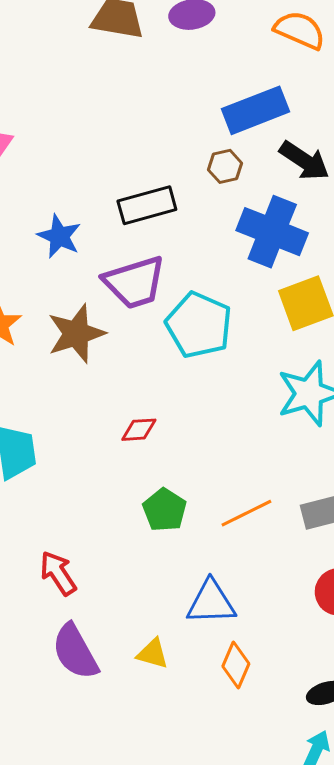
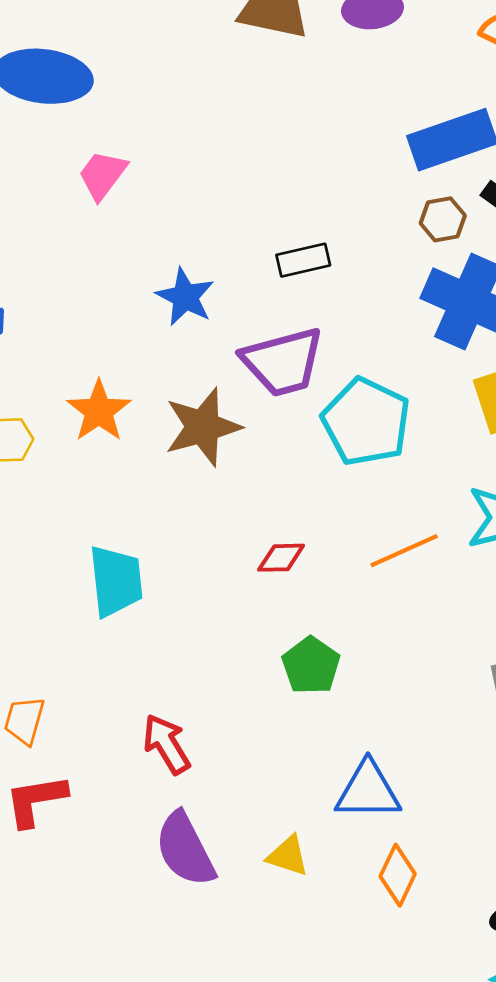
brown hexagon: (225, 166) -> (443, 219), moved
black rectangle: (147, 205) -> (303, 260), size x0.7
orange line: (246, 513) -> (404, 551), moved

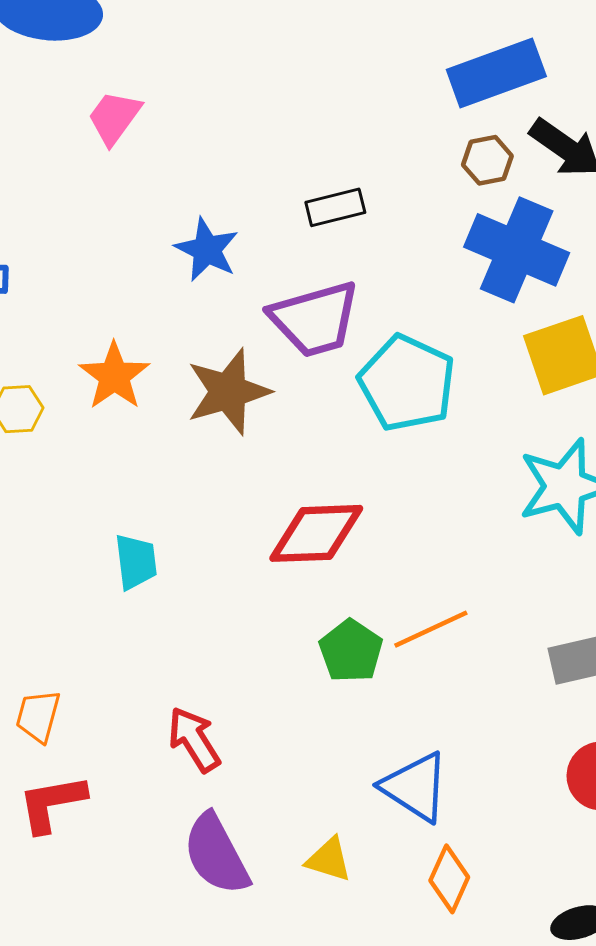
orange line: (404, 551) -> (431, 629), moved
red diamond: (281, 558) -> (316, 533), size x1.8
cyan trapezoid: (116, 581) -> (136, 562), size x0.7
blue triangle: (368, 791) -> (415, 787), turned 34

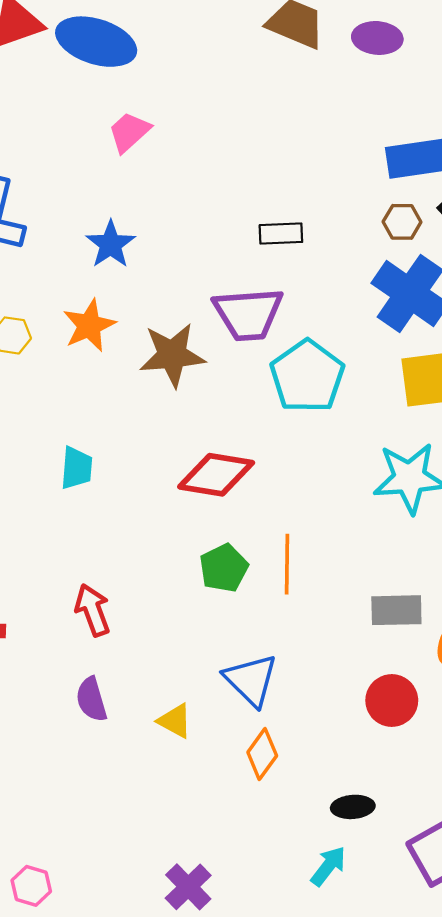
blue star: (207, 250) -> (111, 244), moved
orange line: (431, 629) -> (287, 564), turned -76
purple semicircle: (216, 854) -> (91, 699), size x0.7

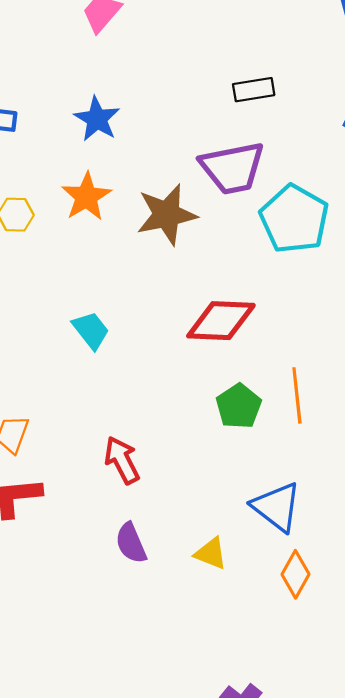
cyan trapezoid: (77, 468) -> (91, 330), turned -36

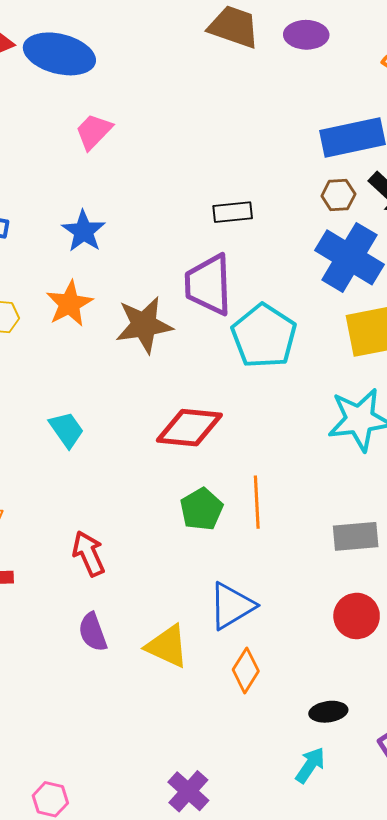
purple trapezoid: (232, 168) -> (208, 285), turned 96
blue triangle: (277, 507) -> (232, 606), turned 48
yellow triangle: (211, 553) -> (167, 646), size x1.4

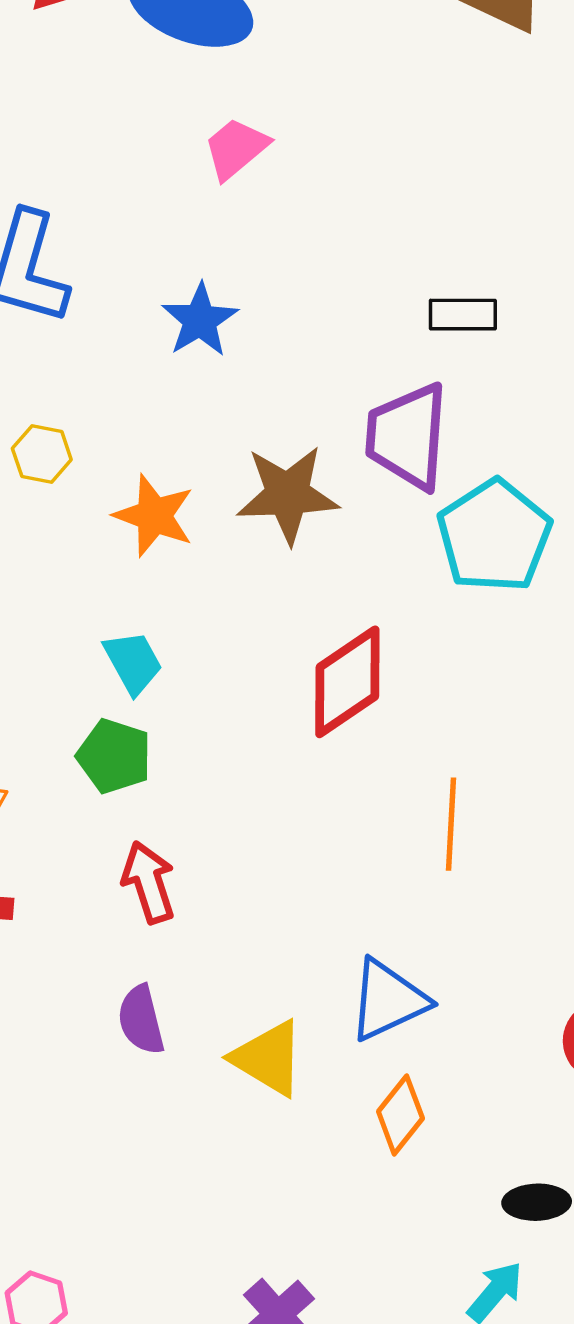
orange star: (69, 304) -> (154, 516), moved, turned -30
red diamond: (189, 428) -> (347, 682), turned -46
green pentagon: (201, 509) -> (114, 756), moved, turned -30

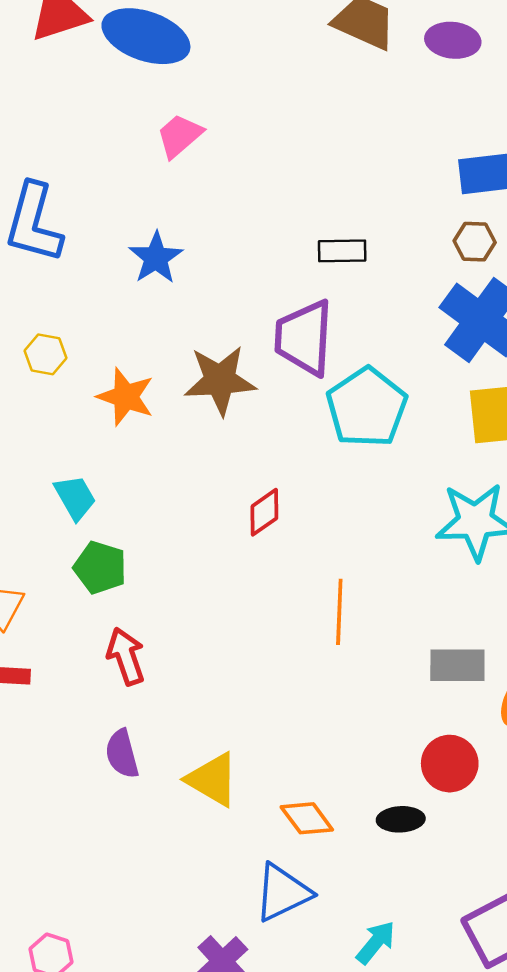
cyan trapezoid: (133, 662) -> (75, 497), moved
red diamond: (347, 682) -> (264, 512), size x0.6
blue triangle: (388, 1000) -> (282, 893), moved
orange diamond: (400, 1115) -> (307, 818), turned -74
black ellipse: (537, 1202) -> (401, 819), moved

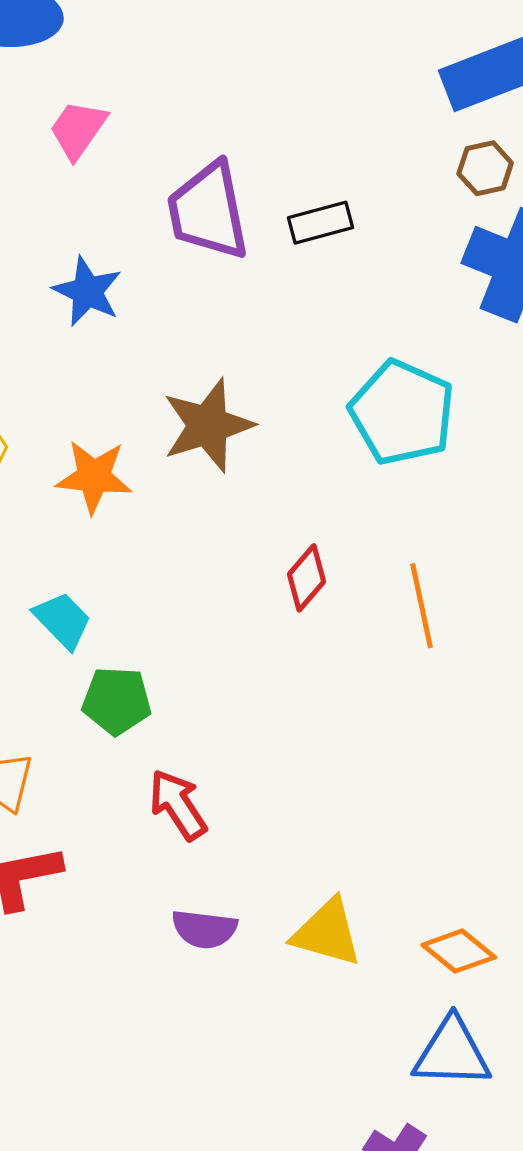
purple trapezoid: (304, 338) -> (208, 211), moved
orange line: (339, 612) -> (421, 606), moved
purple semicircle: (122, 754) -> (204, 929), turned -54
blue triangle: (282, 893) -> (452, 1053), turned 42

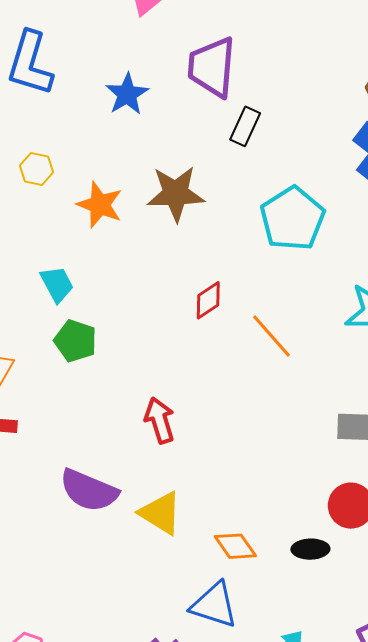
black rectangle: (321, 223) -> (245, 126), moved, turned -66
orange line: (421, 606) -> (271, 336), turned -45
red arrow: (178, 805) -> (160, 420), moved
purple semicircle: (204, 929) -> (89, 490), size x1.5

